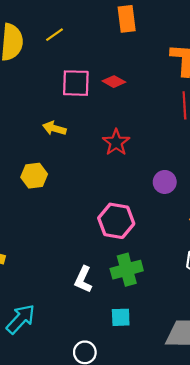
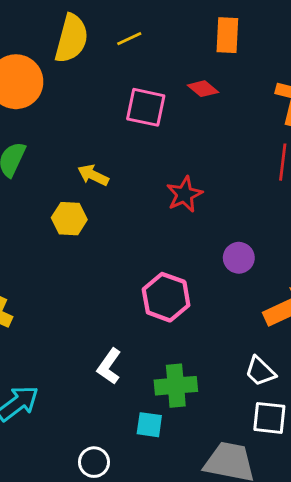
red diamond: (114, 82) -> (203, 89), moved
yellow arrow: (54, 128) -> (93, 175), moved
green cross: (127, 270) -> (176, 386), moved

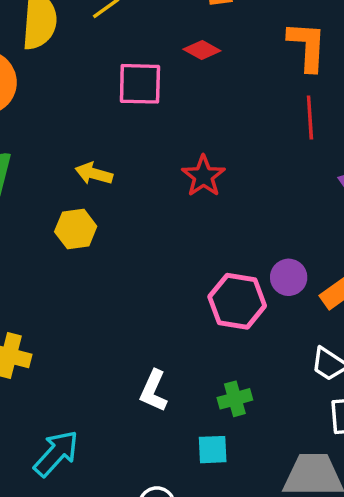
purple circle: (239, 258) -> (289, 277), moved
pink hexagon: (166, 297) -> (237, 301), moved
green cross: (176, 386) -> (235, 399), size x0.7

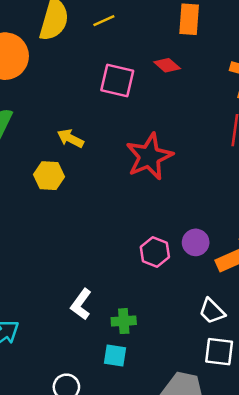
red star: (203, 176) -> (149, 157), size x1.5
pink hexagon: (237, 301) -> (155, 252), size x0.7
green cross: (235, 399) -> (124, 321), moved

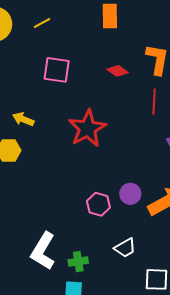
red diamond: (167, 65) -> (118, 71), moved
white L-shape: (81, 304) -> (43, 251), size x1.5
white trapezoid: (212, 311) -> (125, 248), moved, turned -70

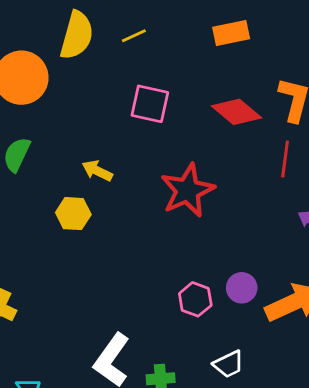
orange rectangle: (110, 16) -> (231, 33), turned 75
red diamond: (118, 71) -> (236, 112), size x1.6

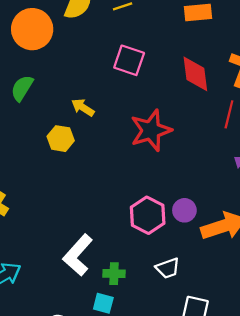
red diamond: (236, 112) -> (195, 74), turned 36
pink hexagon: (195, 299) -> (148, 215), size x1.4

